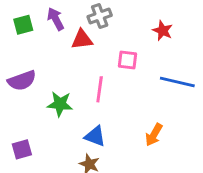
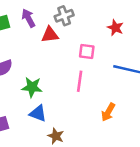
pink line: (100, 89) -> (80, 81), moved
blue triangle: (95, 136) -> (38, 113), moved

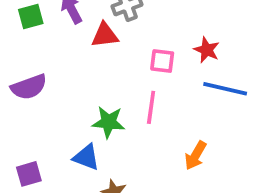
red star: (115, 28) -> (207, 50), moved
green star: (32, 87) -> (108, 122), moved

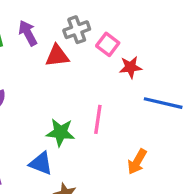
red star: (207, 50) -> (130, 67), moved, turned -30
pink square: (162, 61) -> (108, 44), moved, turned 30

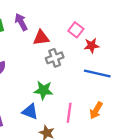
gray cross: (77, 30) -> (55, 58), moved
blue line: (163, 103) -> (97, 74), moved
pink line: (98, 119) -> (69, 113), moved

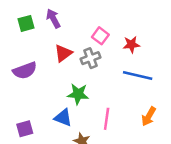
pink square: (76, 30) -> (100, 36), moved
red triangle: (41, 38) -> (63, 53), moved, turned -30
orange arrow: (96, 110) -> (149, 116), moved

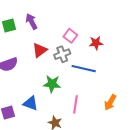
blue line: (138, 75) -> (84, 69), moved
blue triangle: (63, 118) -> (30, 103), moved

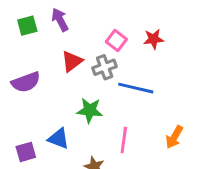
red star: (96, 43) -> (154, 39), moved

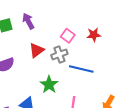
green star: (90, 110) -> (49, 85), turned 30

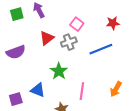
red star: (94, 35) -> (113, 23), moved
blue line: (81, 69) -> (101, 49), moved, turned -35

